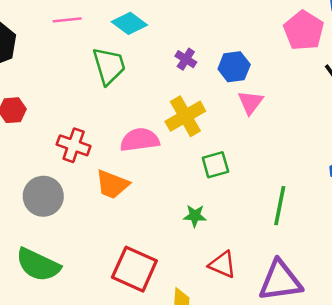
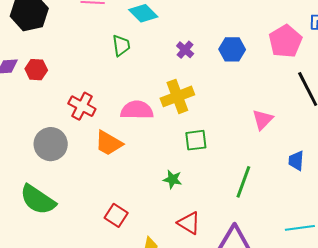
green trapezoid: (109, 66) -> (121, 46), size x0.7
blue hexagon: (234, 67) -> (232, 49), moved
pink triangle: (250, 102) -> (263, 119), moved
red square: (134, 269) -> (116, 215), size x0.6

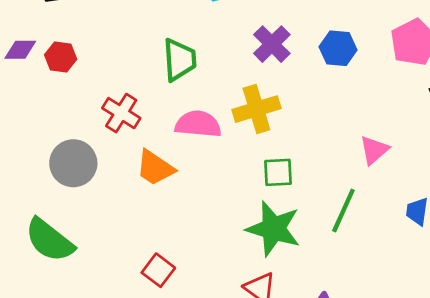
green trapezoid: (121, 46) -> (179, 60), moved, size x1.4
purple cross: (185, 50) -> (272, 44), size x1.5
green star: (172, 179) -> (273, 229), moved, size x2.0
green line: (243, 182) -> (343, 211), moved

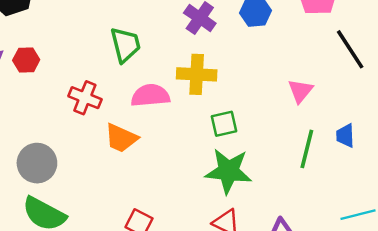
yellow cross: (256, 109) -> (197, 74), turned 30
gray circle: (73, 163) -> (37, 163), moved
green line: (343, 211) -> (307, 149), moved

